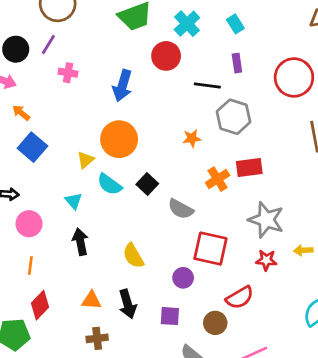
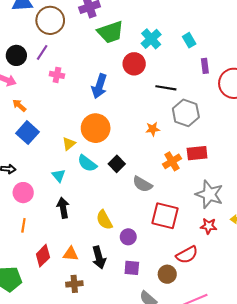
purple rectangle: (237, 63) -> (205, 66), moved
purple circle: (183, 278) -> (128, 237), moved
red diamond: (40, 305) -> (43, 256), moved

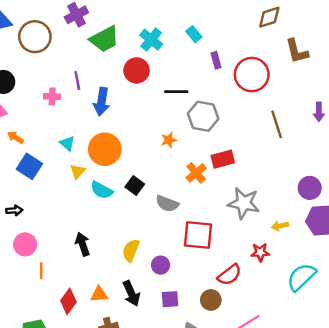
purple line: (42, 52) -> (77, 80), moved, turned -35
cyan triangle: (59, 176) -> (67, 143), moved
pink circle: (23, 193) -> (25, 244), moved
yellow semicircle: (104, 220) -> (131, 250), turned 60
red star: (209, 226) -> (260, 252), moved

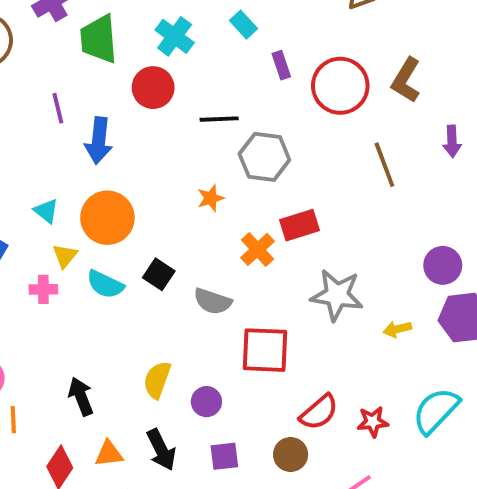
green trapezoid: (104, 39) -> (99, 39), turned 116
brown L-shape: (297, 51) -> (406, 80), moved, turned 48
pink cross: (52, 97) -> (43, 289), moved
black arrow: (83, 244) -> (81, 396), moved
red star: (260, 252) -> (373, 422), moved

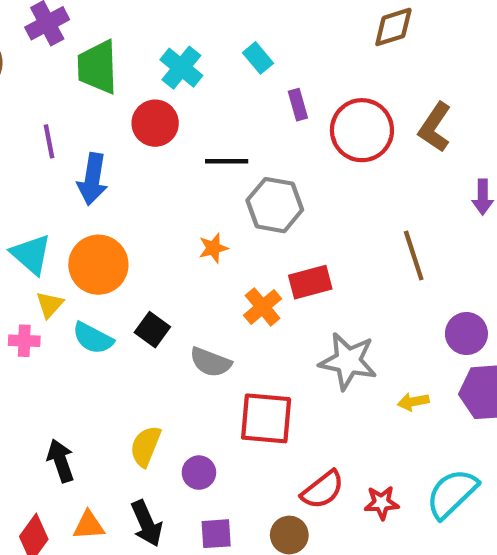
brown line: (384, 165) -> (414, 256), moved
cyan triangle: (46, 211) -> (31, 254), size x1.5

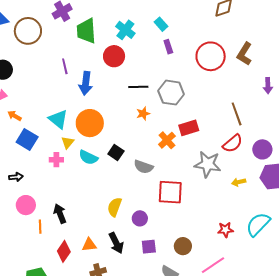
purple rectangle: (298, 105) -> (168, 47), moved
black line: (227, 161) -> (138, 87), moved
black arrow: (61, 461) -> (60, 214), moved
red semicircle: (323, 490) -> (233, 143), moved

